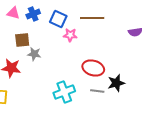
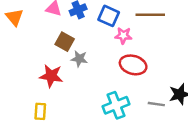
brown square: (22, 40) -> (65, 42), turned 35
red ellipse: (93, 68) -> (133, 65), moved

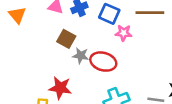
red ellipse: (133, 65) -> (103, 62), moved
red star: (51, 76) -> (60, 88), moved

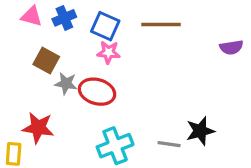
pink star: (124, 33) -> (109, 52), moved

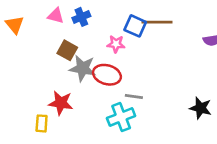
blue square: (105, 26) -> (135, 26), moved
gray star: (66, 83) -> (83, 68), size x1.5
black star: (200, 131) -> (201, 108), moved, turned 30
gray line: (169, 144) -> (134, 96), moved

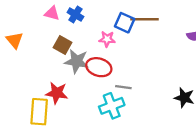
blue cross: (81, 17) -> (75, 14), turned -35
orange triangle: (15, 25) -> (15, 40), moved
yellow rectangle: (42, 123) -> (39, 112), size x1.6

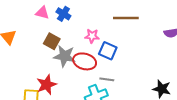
blue square: (125, 23) -> (108, 51), moved
red star: (57, 93) -> (47, 85), turned -30

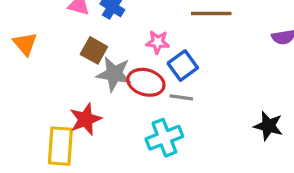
blue square: (108, 51) -> (183, 66), turned 30
gray line: (107, 79) -> (181, 97), moved

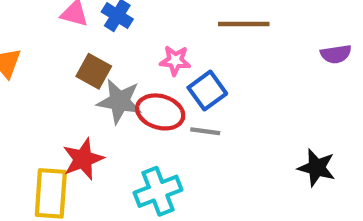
cyan cross: (164, 138) -> (158, 191), moved

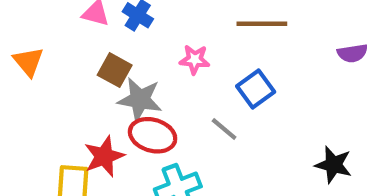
blue square: (207, 91) -> (256, 89), moved
red ellipse: (160, 112) -> (153, 135), moved
gray line: (205, 131) -> (224, 129), turned 32

